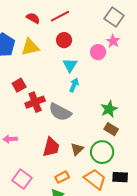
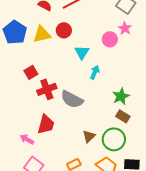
red circle: (64, 40) -> (64, 30), moved
cyan arrow: (74, 85) -> (95, 72), moved
pink arrow: (10, 139) -> (27, 139), moved, turned 32
red trapezoid: (51, 147) -> (46, 124), moved

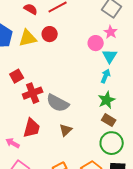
cyan triangle: (82, 52) -> (110, 56), moved
cyan arrow: (95, 72) -> (106, 76), moved
brown triangle: (89, 136) -> (66, 130), moved
green circle: (114, 139) -> (112, 143), moved

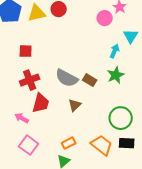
cyan triangle: (110, 56) -> (131, 36), moved
red square: (17, 76) -> (26, 51), turned 32
red cross: (33, 93) -> (30, 80), moved
brown rectangle: (109, 120) -> (90, 80), moved

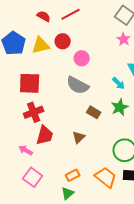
pink circle: (105, 18) -> (82, 58), moved
red square: (26, 51) -> (30, 83), size x1.6
cyan arrow: (115, 51) -> (119, 83), turned 112
gray semicircle: (67, 78) -> (78, 85), moved

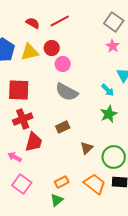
pink circle: (82, 58) -> (63, 64), moved
brown rectangle: (94, 112) -> (63, 127), moved, turned -56
brown triangle: (79, 137) -> (87, 148), moved

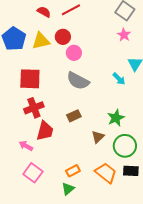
green star: (109, 114) -> (116, 118), moved

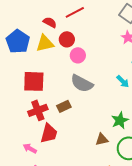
red semicircle: (44, 12) -> (50, 22), moved
brown rectangle: (74, 116) -> (64, 106), moved
brown triangle: (98, 137) -> (102, 139), turned 32

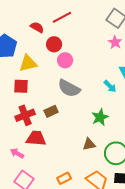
yellow triangle: (45, 43) -> (28, 63), moved
red square: (34, 81) -> (21, 86), size x0.7
green star: (120, 120) -> (100, 117), moved
red trapezoid: (49, 133) -> (36, 138), turned -100

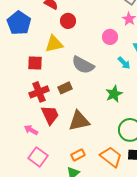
pink circle: (65, 60) -> (110, 37), moved
yellow triangle: (28, 63) -> (54, 44), moved
red trapezoid: (36, 138) -> (50, 115), turned 60
brown triangle: (89, 144) -> (79, 121), moved, size x1.6

